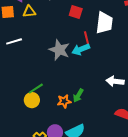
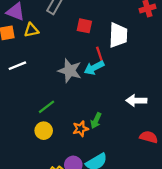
green line: (36, 89) -> (46, 107), moved

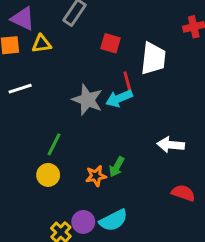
green line: (46, 107) -> (54, 144), turned -30

